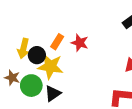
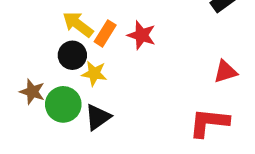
yellow arrow: (23, 48) -> (78, 24), moved, turned 114
yellow star: (50, 66) -> (94, 73), size x0.6

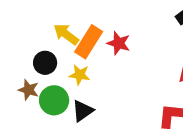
orange rectangle: (105, 33) -> (89, 42), size x1.5
black circle: (72, 55) -> (45, 63), moved

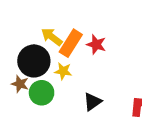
black circle: (45, 63) -> (34, 61), size x1.6
black triangle: (83, 111) -> (92, 102), moved

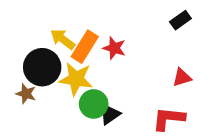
yellow star: (63, 71) -> (76, 79), size x1.6
green circle: (42, 93) -> (94, 104), moved

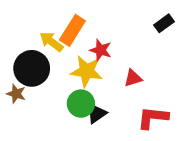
orange rectangle: (85, 47) -> (72, 30), moved
red triangle: (182, 77) -> (133, 78), moved
yellow star: (76, 79) -> (87, 71), moved

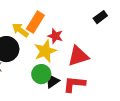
yellow star: (87, 71) -> (45, 51), turned -30
red triangle: (133, 78) -> (78, 56), size x1.6
red L-shape: (153, 118) -> (74, 84), moved

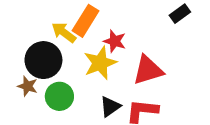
green circle: (41, 74) -> (59, 96), moved

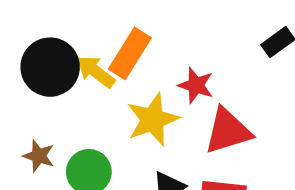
red star: (115, 41) -> (196, 85), moved
black circle: (43, 60) -> (50, 67), moved

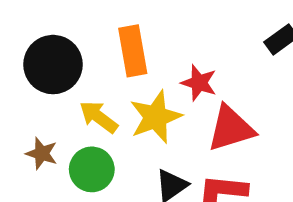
orange rectangle: (130, 53) -> (133, 51), turned -42
yellow arrow: (96, 72) -> (99, 117), moved

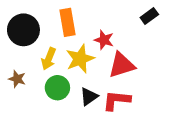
yellow arrow: (99, 117) -> (49, 59), turned -105
green circle: (92, 169) -> (57, 88), moved

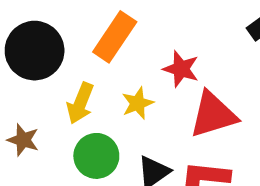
orange rectangle: (68, 22) -> (115, 37), turned 44
yellow star: (80, 59) -> (138, 103), size x0.6

